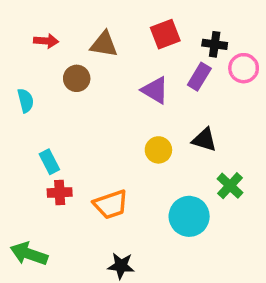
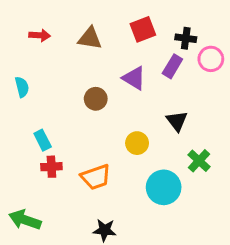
brown circle: (77, 78) -> (96, 99), moved
black triangle: (204, 140) -> (177, 121), turned 35
yellow circle: (158, 150) -> (137, 143), moved

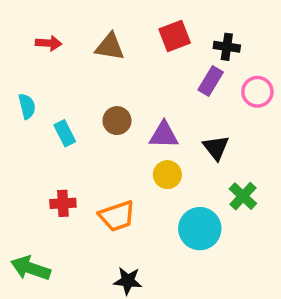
pink circle: (211, 59) -> (257, 92), moved
purple triangle: (134, 78) -> (164, 135), moved, turned -30
cyan rectangle: (43, 140) -> (65, 133), moved

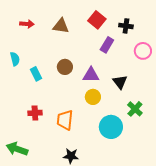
red square: (175, 36) -> (97, 20), turned -30
purple rectangle: (211, 81) -> (107, 45), moved
orange trapezoid: (117, 216) -> (65, 120), turned 115

